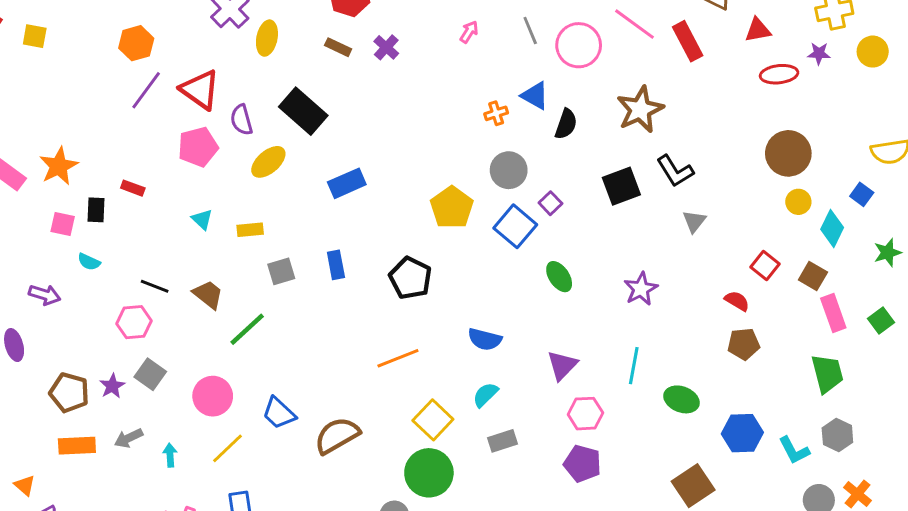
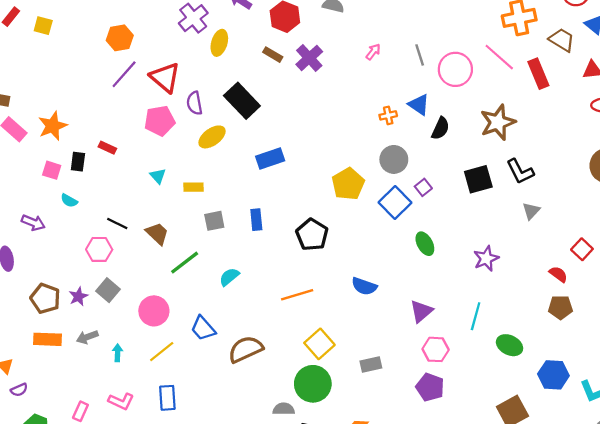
purple cross: (386, 47) -> (309, 58), size x1.4
cyan semicircle: (485, 395) -> (229, 277), moved

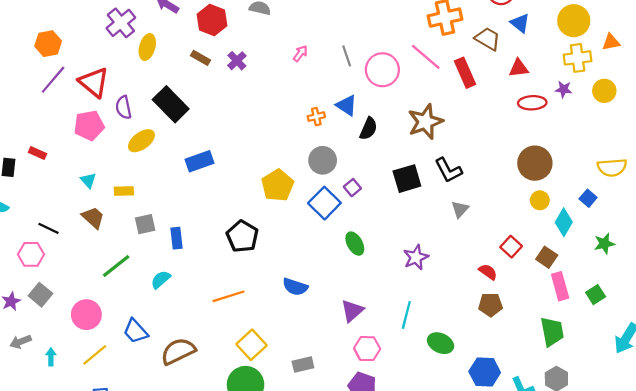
purple cross: (309, 58) -> (237, 61), size x0.7
blue rectangle: (256, 220) -> (176, 238), moved
brown trapezoid: (157, 233) -> (93, 218), moved

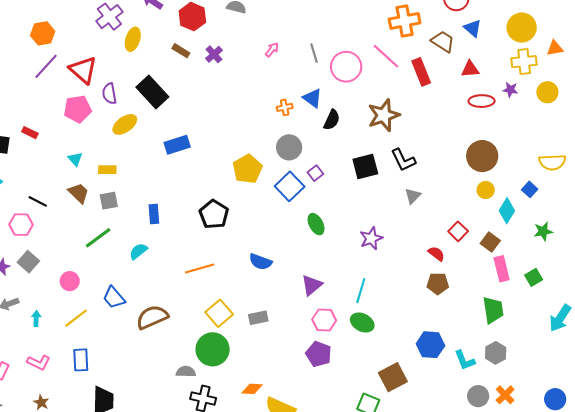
gray square: (145, 224) -> (109, 201), moved
pink circle: (86, 315) -> (70, 281), size x0.7
green ellipse: (441, 343) -> (362, 323), moved
gray rectangle: (303, 365) -> (258, 318), moved

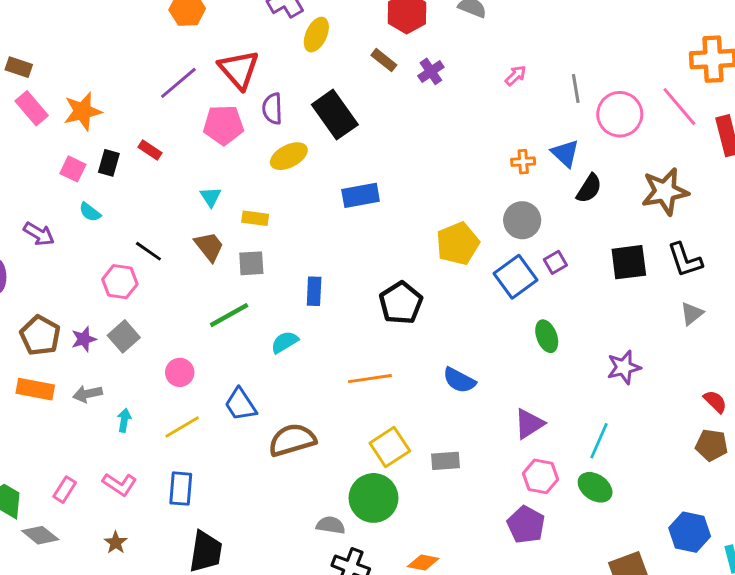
purple line: (46, 66) -> (178, 83), moved

